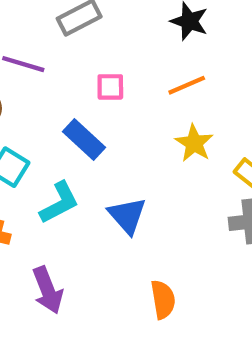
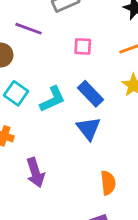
blue rectangle: (84, 139) -> (90, 94), moved
cyan L-shape: (59, 203) -> (52, 99), moved

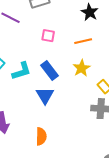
orange semicircle: (108, 183) -> (41, 136), moved

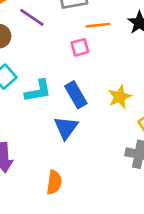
pink square: (48, 36) -> (80, 47), turned -32
orange line: (83, 41) -> (98, 25), moved

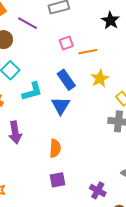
orange line: (98, 25) -> (88, 52), moved
cyan L-shape: (38, 91) -> (32, 91), moved

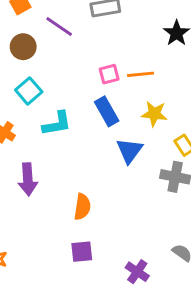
pink square: (66, 43) -> (109, 74), moved
yellow star: (100, 78) -> (154, 114), turned 30
blue triangle: (61, 106) -> (129, 151), moved

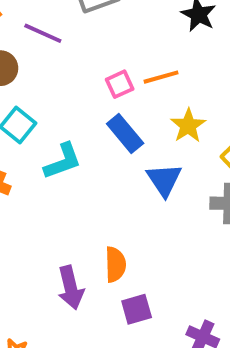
yellow star: (154, 114) -> (188, 126), turned -30
purple arrow: (28, 179) -> (71, 288), moved
purple square: (82, 252) -> (137, 309), moved

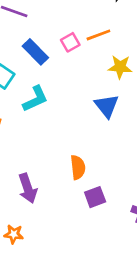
yellow star: (188, 126) -> (120, 67), turned -30
blue rectangle: (125, 134) -> (35, 52), moved
purple arrow: (71, 288) -> (28, 188), moved

